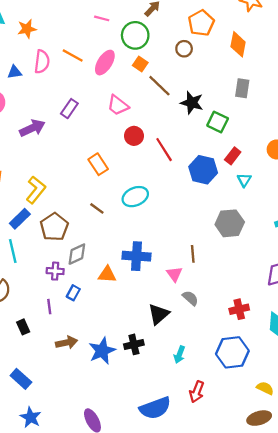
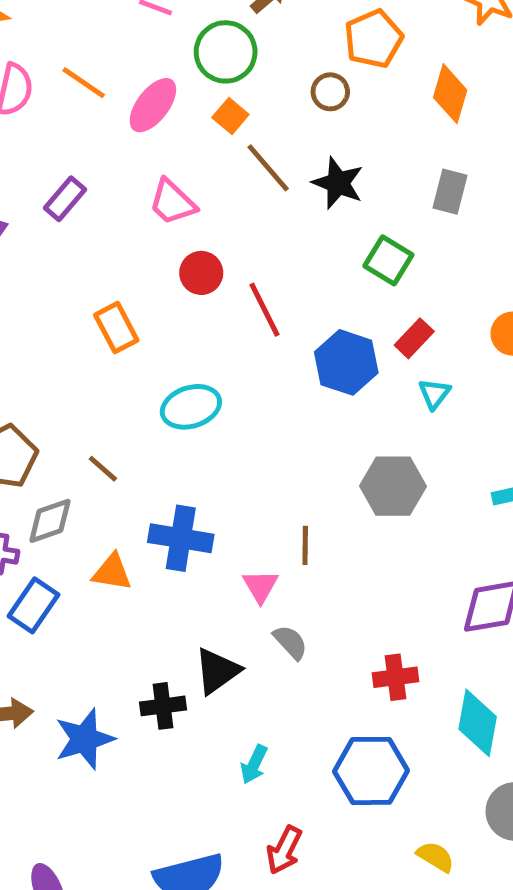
black star: (192, 103) -> (338, 183), moved
brown line: (97, 208) -> (103, 469), moved
blue rectangle: (73, 293) -> (34, 605), size x1.5
black cross: (134, 344) -> (163, 706), moved

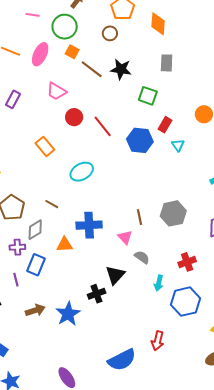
gray hexagon: (393, 486) -> (173, 213), moved
cyan arrow: (254, 764) -> (159, 283), moved

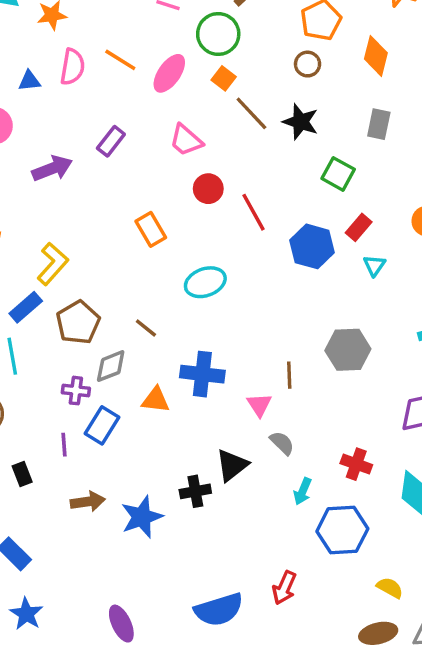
brown circle: (110, 33) -> (308, 64), moved
gray hexagon: (173, 213) -> (348, 350), moved
red cross: (187, 262) -> (356, 464), turned 30

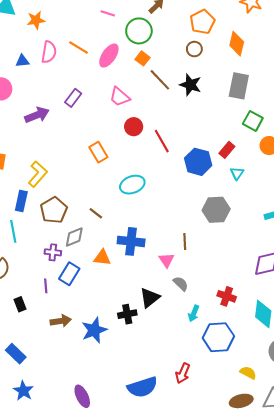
gray rectangle: (379, 124) -> (239, 86), size x1.4
green square: (338, 174) -> (253, 121), moved
blue rectangle: (26, 307) -> (21, 201), turned -36
gray hexagon: (348, 350) -> (216, 210), moved

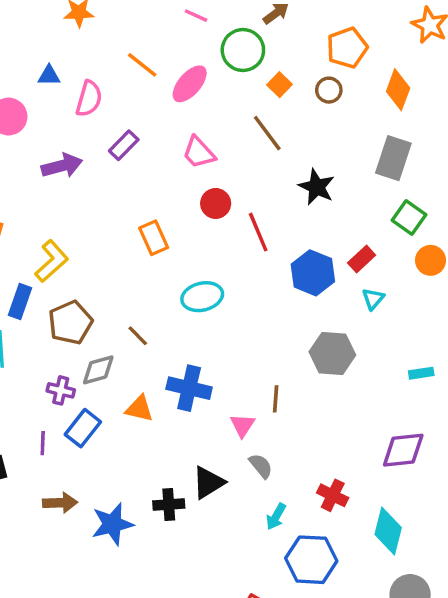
pink semicircle: (49, 52) -> (89, 99), moved
orange square: (143, 58) -> (279, 85), moved
black star: (190, 85) -> (317, 187), moved

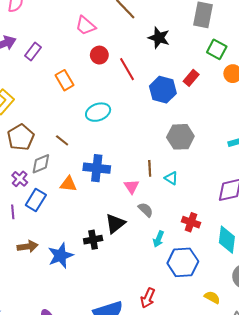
purple rectangle: (124, 145) -> (33, 51), moved
cyan triangle: (373, 299) -> (171, 178), moved, turned -32
purple cross: (61, 390) -> (20, 179), turned 35

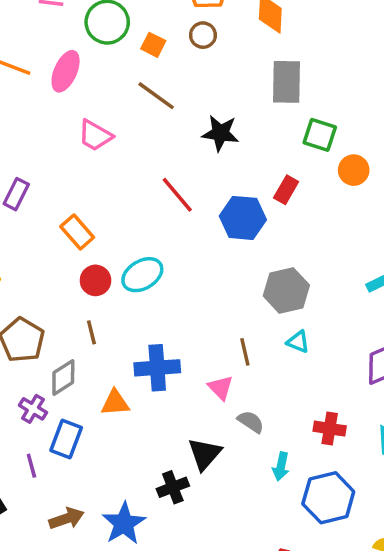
red circle: (99, 55) -> (96, 280), moved
brown line: (62, 140) -> (91, 332), turned 48
cyan triangle: (171, 178) -> (298, 342), moved

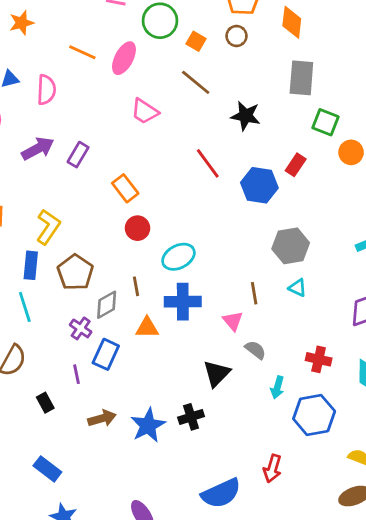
cyan ellipse: (142, 275) -> (178, 257), moved
brown line: (91, 332) -> (136, 286), moved
black cross: (173, 487) -> (191, 417), moved

